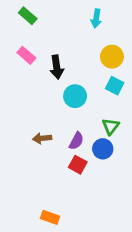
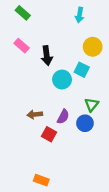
cyan square: (115, 86) -> (82, 70), moved
red square: (78, 165) -> (49, 134), moved

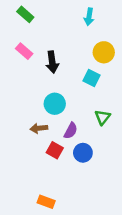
cyan circle: (62, 80) -> (55, 104), moved
blue circle: (85, 123) -> (83, 153), moved

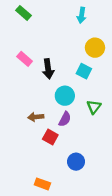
pink rectangle: (24, 51) -> (25, 59), moved
black arrow: (52, 62) -> (48, 69), moved
cyan circle: (55, 104) -> (65, 96), moved
blue circle: (83, 153) -> (76, 162), moved

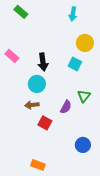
pink rectangle: (25, 59) -> (12, 56), moved
cyan circle: (65, 96) -> (37, 84), moved
purple semicircle: (65, 119) -> (66, 107), moved
blue circle: (76, 162) -> (83, 145), moved

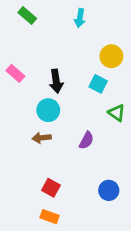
cyan arrow: (73, 14) -> (80, 18), moved
green triangle: (84, 96) -> (117, 113), moved, turned -32
red square: (45, 123) -> (51, 188), moved

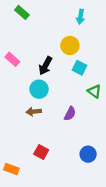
cyan arrow: (80, 18) -> (81, 17), moved
yellow circle: (111, 56) -> (70, 45), moved
black arrow: (56, 81) -> (45, 66), turned 36
orange rectangle: (50, 217) -> (11, 169), moved

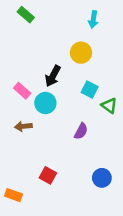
pink rectangle: (12, 59) -> (22, 91), moved
cyan square: (80, 68) -> (90, 90), moved
brown arrow: (34, 112) -> (23, 126), moved

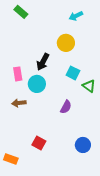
cyan arrow: (93, 20) -> (76, 16), turned 56
pink rectangle: (22, 91) -> (18, 74), turned 40

